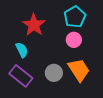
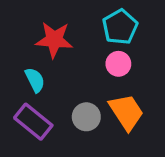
red star: (34, 25) -> (54, 40), turned -30

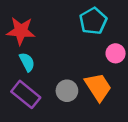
red star: (54, 40) -> (21, 31), moved
pink circle: (118, 64) -> (116, 53), moved

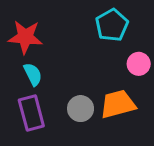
orange trapezoid: (98, 87) -> (118, 104), turned -72
purple rectangle: (26, 94) -> (31, 113), turned 36

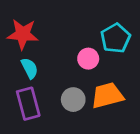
cyan pentagon: (112, 25) -> (115, 38), moved
pink circle: (139, 64) -> (88, 59), moved

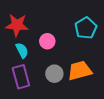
pink circle: (88, 59) -> (47, 41), moved

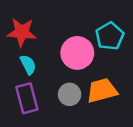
pink circle: (47, 41) -> (77, 53), moved, size x1.6

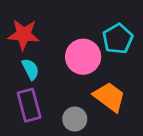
orange trapezoid: (102, 90) -> (109, 97), turned 52
gray circle: (70, 94) -> (75, 119), moved

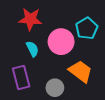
red star: (24, 35) -> (30, 19), moved
cyan semicircle: (30, 69) -> (32, 49), moved

